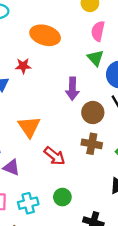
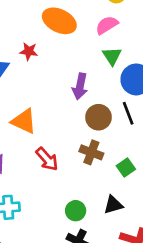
pink semicircle: (98, 31) -> (107, 25), moved, turned 36
orange triangle: (29, 127) -> (24, 121), turned -40
green circle: (62, 197) -> (76, 211), moved

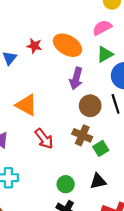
orange ellipse: (59, 21) -> (67, 45), moved
green triangle: (112, 56) -> (105, 54), turned 30
green square: (126, 167) -> (101, 148), moved

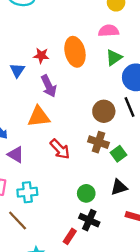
pink semicircle: (102, 28) -> (109, 31), turned 30
orange ellipse: (67, 45) -> (75, 52), turned 52
purple arrow: (76, 78) -> (49, 86), moved, turned -35
orange triangle: (26, 105) -> (39, 117), turned -30

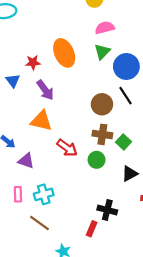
pink semicircle: (109, 31) -> (105, 28), moved
orange triangle: (39, 117) -> (41, 121), turned 30
green circle: (86, 193) -> (97, 160), moved

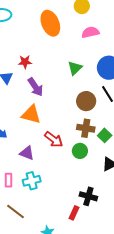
green triangle: (102, 52) -> (75, 68), moved
orange ellipse: (64, 53) -> (50, 23), moved
purple triangle: (26, 161) -> (27, 153), moved
brown line: (39, 223) -> (16, 211), moved

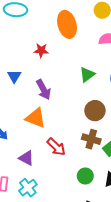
red star: (25, 62) -> (41, 50), moved
green circle: (80, 151) -> (85, 176), moved
cyan cross: (32, 181) -> (28, 188), turned -30

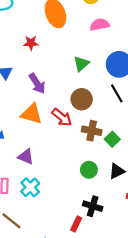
brown circle: (95, 111) -> (82, 99), moved
red arrow: (56, 147) -> (62, 117), moved

